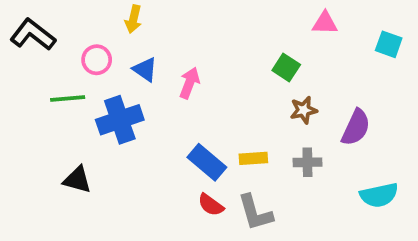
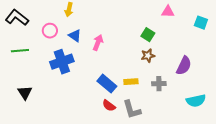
green line: (68, 98) -> (20, 51), moved
brown star: (304, 110) -> (148, 56), moved
black triangle: (77, 180) -> (25, 93), moved, turned 42

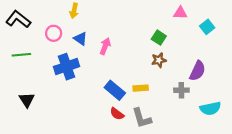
cyan square: (201, 23) -> (207, 27), moved, turned 32
gray cross: (159, 84) -> (181, 90), moved

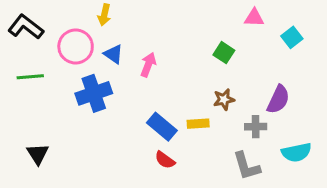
pink circle: (54, 33) -> (76, 46), size x1.5
brown star: (159, 60) -> (224, 99), moved
black triangle: (27, 100) -> (38, 154), moved
gray L-shape: (142, 118) -> (247, 166), moved

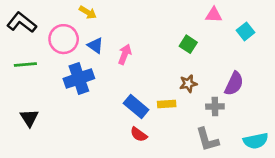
yellow arrow: (104, 15) -> (88, 12), turned -72
cyan semicircle: (296, 152) -> (256, 141), moved
black triangle: (38, 154) -> (29, 118), moved

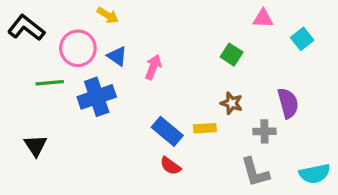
green line: (25, 64) -> (50, 83), moved
brown star: (188, 84) -> (232, 103), turned 30
purple semicircle: (234, 84) -> (288, 103), turned -40

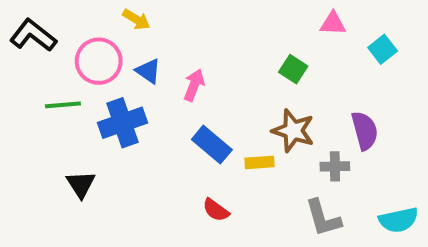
brown star: (232, 103) -> (293, 131), size x1.5
blue rectangle: (167, 131) -> (212, 145), moved
black triangle: (36, 145) -> (81, 184), moved

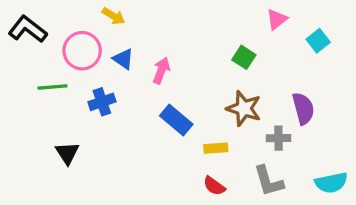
pink triangle: (333, 23) -> (277, 19), turned -40
blue cross: (122, 123) -> (102, 102), size x0.7
yellow rectangle: (259, 162) -> (216, 148), moved
red semicircle: (216, 210) -> (214, 186), moved

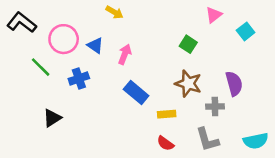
yellow arrow: (113, 16) -> (114, 12), moved
green line: (52, 87) -> (41, 67), turned 50
black triangle: (67, 153) -> (52, 118), turned 30

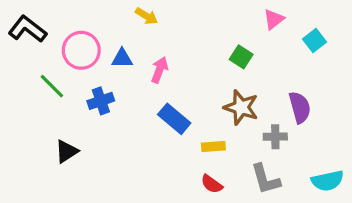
blue triangle: (95, 45) -> (122, 58), turned -36

